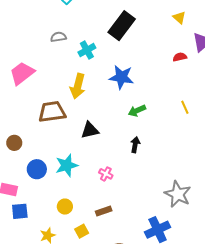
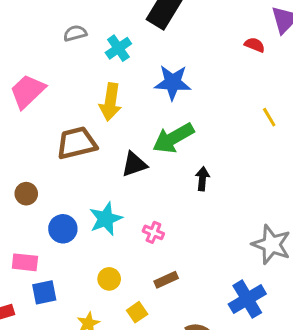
red semicircle: (180, 57) -> (255, 45), turned 40
green arrow: (137, 111) -> (173, 138), moved, size x1.6
pink cross: (106, 174) -> (153, 232), moved

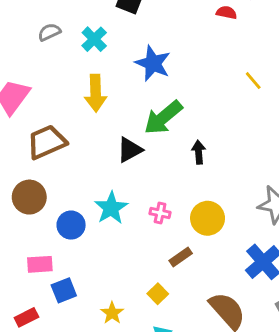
blue star: (173, 83) -> (153, 63), turned 30
brown trapezoid: (77, 143) -> (47, 142), moved
brown circle: (26, 194) -> (29, 197), size x1.5
yellow circle: (109, 279) -> (208, 218), moved, size x1.5

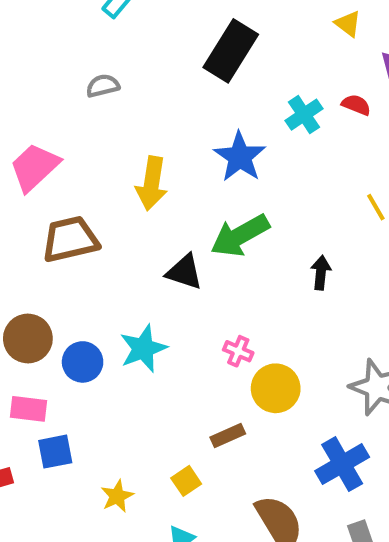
cyan cross: (94, 39) -> (304, 115), moved
black triangle: (130, 150) -> (184, 272), turned 36
black arrow: (199, 152) -> (321, 273), moved
brown circle: (29, 197) -> (28, 338), moved
pink cross: (160, 213) -> (238, 351), moved

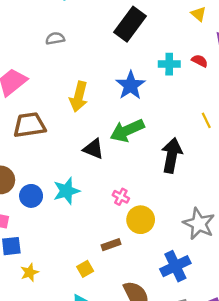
cyan cross: (304, 115) -> (169, 64), turned 30
black arrow: (321, 273) -> (172, 155), size x1.8
yellow star: (117, 496) -> (30, 272), moved

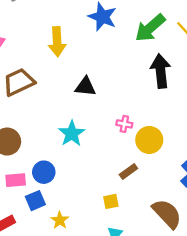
green arrow: (127, 130) -> (150, 28), moved
blue circle: (31, 196) -> (44, 172), moved
yellow square: (85, 269) -> (111, 201), turned 35

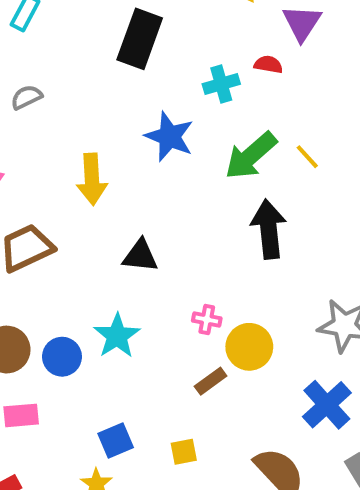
blue circle: (44, 172) -> (62, 357), moved
brown rectangle: (128, 172) -> (211, 381), moved
blue square: (35, 201) -> (116, 441), moved

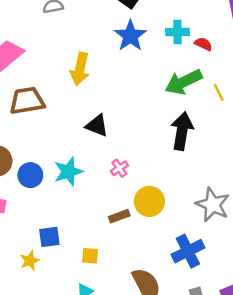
red semicircle: (268, 64) -> (203, 44), moved
blue star: (169, 137) -> (130, 36), moved
pink cross: (207, 319) -> (119, 168), moved, turned 30

